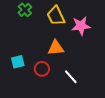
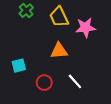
red circle: (42, 69) -> (44, 83), moved

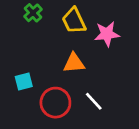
red circle: (44, 83) -> (55, 103), size x1.5

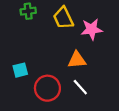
green cross: (33, 13) -> (28, 11), turned 35
orange triangle: (74, 63) -> (77, 60), moved

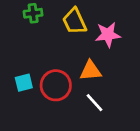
red circle: (47, 88) -> (56, 85), moved

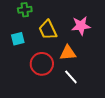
yellow trapezoid: (74, 21) -> (48, 30), moved
cyan square: (24, 83) -> (18, 39), moved

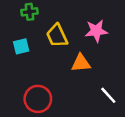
red circle: (42, 64) -> (38, 99), moved
white line: (71, 77) -> (108, 95), moved

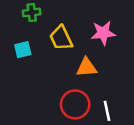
white line: (108, 95) -> (107, 111), moved, turned 30
red circle: (38, 99) -> (75, 104), moved

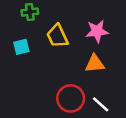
orange triangle: (87, 67) -> (95, 64), moved
white line: (107, 111) -> (101, 104), turned -36

